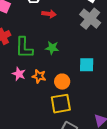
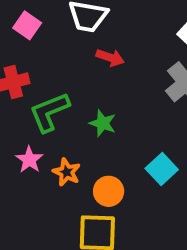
green L-shape: (24, 48) -> (49, 112), turned 55
cyan square: (87, 65) -> (162, 169), turned 35

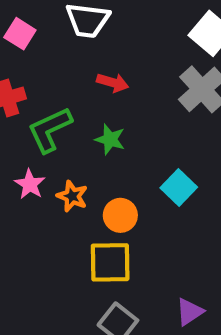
red arrow: (110, 58) -> (113, 83), moved

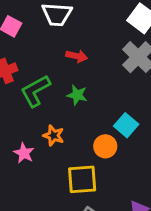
pink star: (30, 184) -> (24, 153), moved
orange circle: (120, 215) -> (105, 146), moved

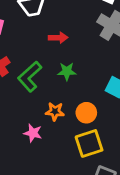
orange circle: (105, 146) -> (86, 113), moved

